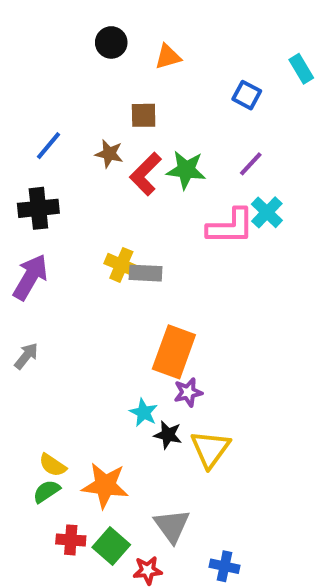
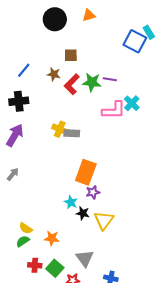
black circle: (111, 42) -> (55, 19), size x1.5
orange triangle: (168, 57) -> (89, 15), moved
blue square: (247, 95) -> (135, 41), moved, size x1.6
purple line: (251, 164) -> (110, 79), moved, turned 56
orange star: (105, 485) -> (52, 238), size x0.7

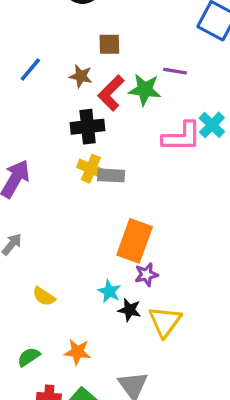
purple line: (110, 79) -> (175, 71), moved
black cross: (19, 101) -> (88, 127), moved
yellow semicircle: (26, 228) -> (44, 296), moved

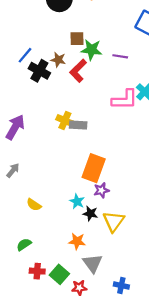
green star: (145, 90) -> (91, 50), moved
black cross: (88, 127) -> (39, 71), moved, turned 35
orange star: (77, 352) -> (77, 241), moved

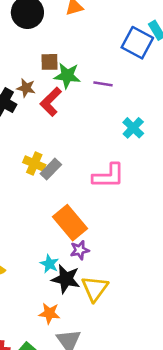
pink L-shape: (125, 100) -> (108, 176), moved
gray rectangle: (78, 125) -> (51, 169), turned -49
orange rectangle: (94, 168) -> (70, 223), turned -60
black star: (90, 214) -> (66, 279), size x1.5

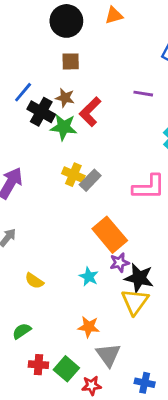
brown square: (49, 62) -> (71, 61), moved
green star: (67, 76) -> (64, 127), moved
black star: (66, 279) -> (139, 278), moved

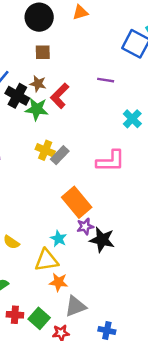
yellow triangle: (135, 302) -> (46, 260), moved, turned 45
gray triangle: (108, 355) -> (75, 306), turned 45

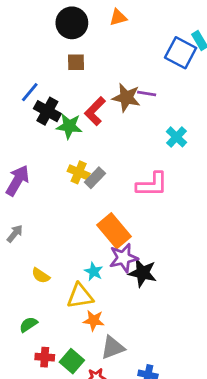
brown star: (38, 84) -> (126, 98), moved, size x1.5
purple star: (85, 226) -> (124, 258), size x1.5

